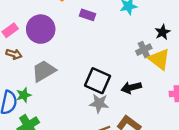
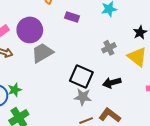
gray cross: (144, 50) -> (109, 48), moved
gray trapezoid: (44, 71) -> (42, 53), moved

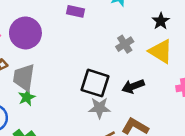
gray trapezoid: (42, 53) -> (24, 77), moved, turned -45
green star: (15, 90) -> (27, 97), moved

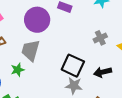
purple circle: (25, 33) -> (37, 20), moved
gray trapezoid: (24, 77) -> (31, 50), moved

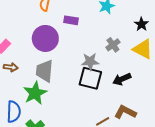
green star: (18, 70) -> (35, 93), size x1.6
gray star: (74, 86) -> (90, 62), moved

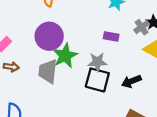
purple rectangle: (71, 20) -> (111, 37), moved
gray cross: (113, 45) -> (142, 27), moved
green star: (35, 93) -> (65, 56), moved

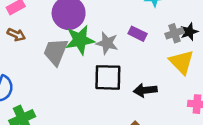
gray star: (97, 62) -> (107, 43), moved
black square: (97, 80) -> (108, 77), turned -30

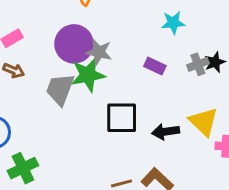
gray star: (107, 43) -> (99, 52), moved
yellow triangle: (182, 62) -> (204, 122), moved

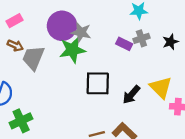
gray cross: (198, 64) -> (141, 38), moved
gray trapezoid: (60, 89) -> (33, 58), moved
black arrow: (166, 132) -> (131, 95), turned -42

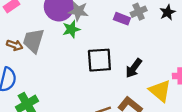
brown arrow: (15, 46) -> (15, 45), moved
green star: (72, 50) -> (71, 29), size x0.7
yellow triangle: (161, 87) -> (160, 91), moved

